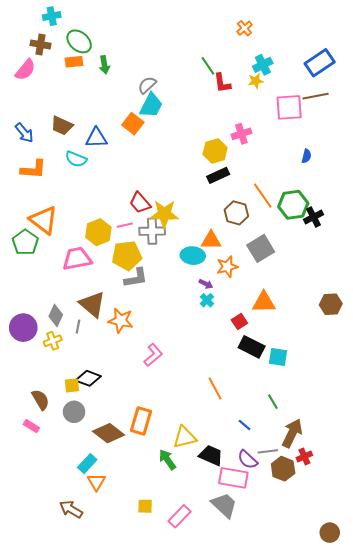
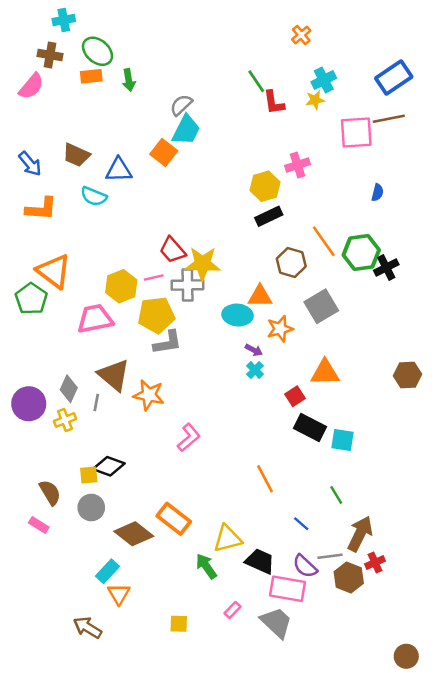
orange rectangle: (141, 421) -> (174, 519), turned -68
pink rectangle: (180, 516) -> (232, 610), moved, size x0.6

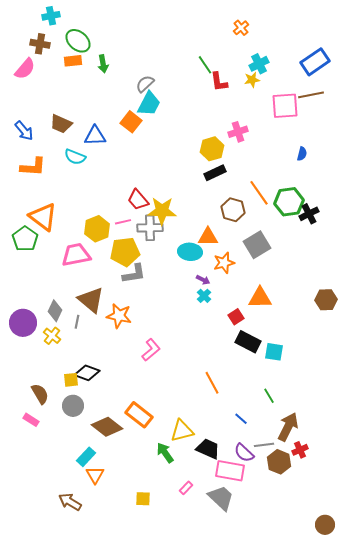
yellow cross: (65, 420) -> (52, 336), turned -30

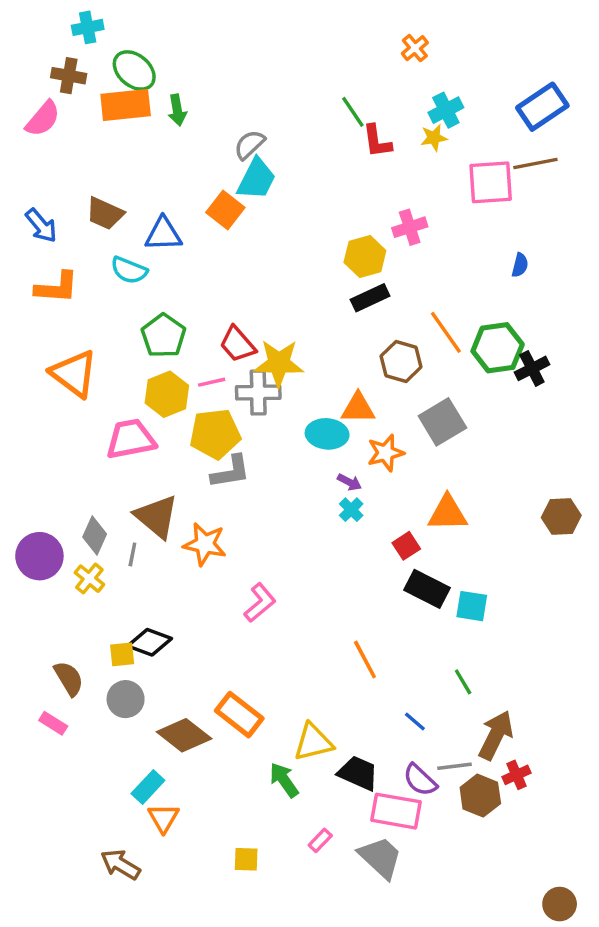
orange rectangle: (73, 61) -> (126, 105), size x1.6
green pentagon: (25, 239) -> (163, 336), moved

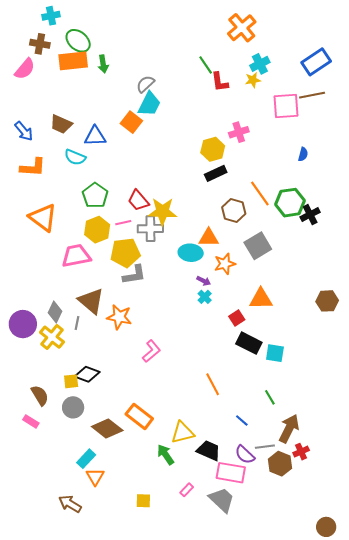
orange cross: (415, 48) -> (242, 28), size x1.8
yellow cross: (89, 579) -> (52, 337), size x1.4

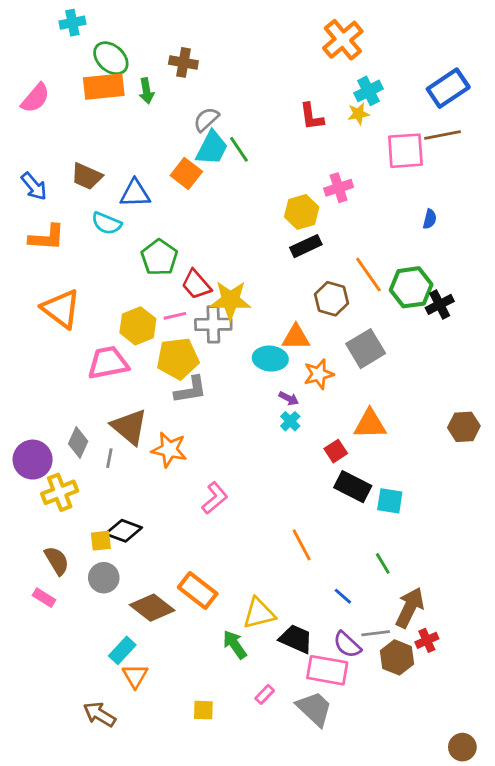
brown cross: (40, 44) -> (183, 62), moved
green line: (206, 65) -> (239, 149), moved
green pentagon: (95, 195) -> (159, 257), moved
yellow cross: (52, 337) -> (60, 492), moved, turned 30

